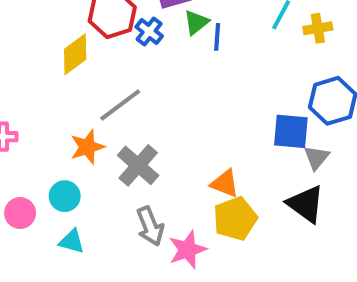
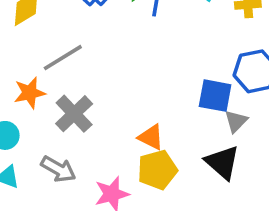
gray arrow: (150, 226) -> (58, 169), moved, turned -44

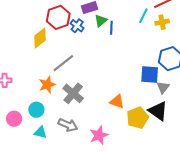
yellow pentagon: (157, 170) -> (137, 118), moved

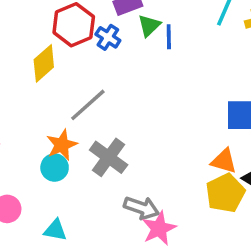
orange triangle: (117, 102) -> (224, 161), moved
cyan circle: (36, 110) -> (55, 167), moved
gray arrow: (68, 125) -> (141, 208), moved

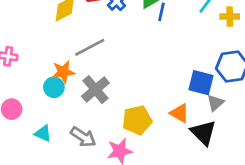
yellow pentagon: (225, 193) -> (137, 120), moved
gray arrow: (141, 208) -> (83, 137), moved

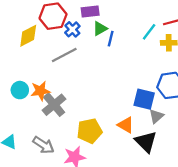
gray line: (90, 47) -> (64, 55), moved
orange star: (63, 72) -> (40, 91), moved
cyan circle: (54, 87) -> (20, 90), moved

